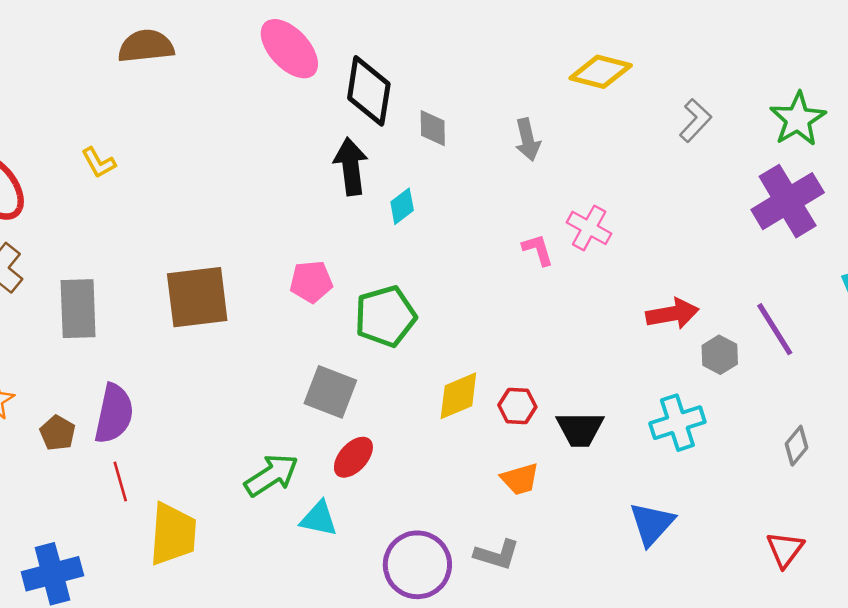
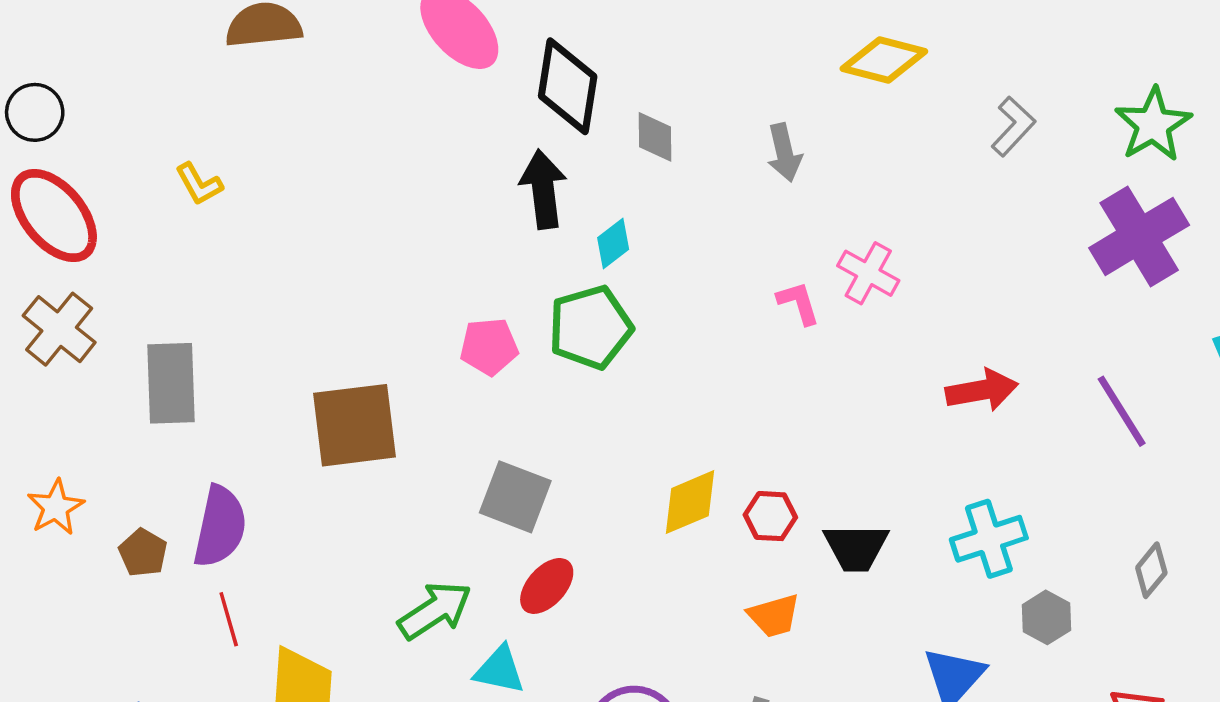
brown square: (197, 297) -> (354, 425), moved
green pentagon: (385, 316) -> (590, 327), moved
gray hexagon: (720, 355) -> (1046, 617), moved

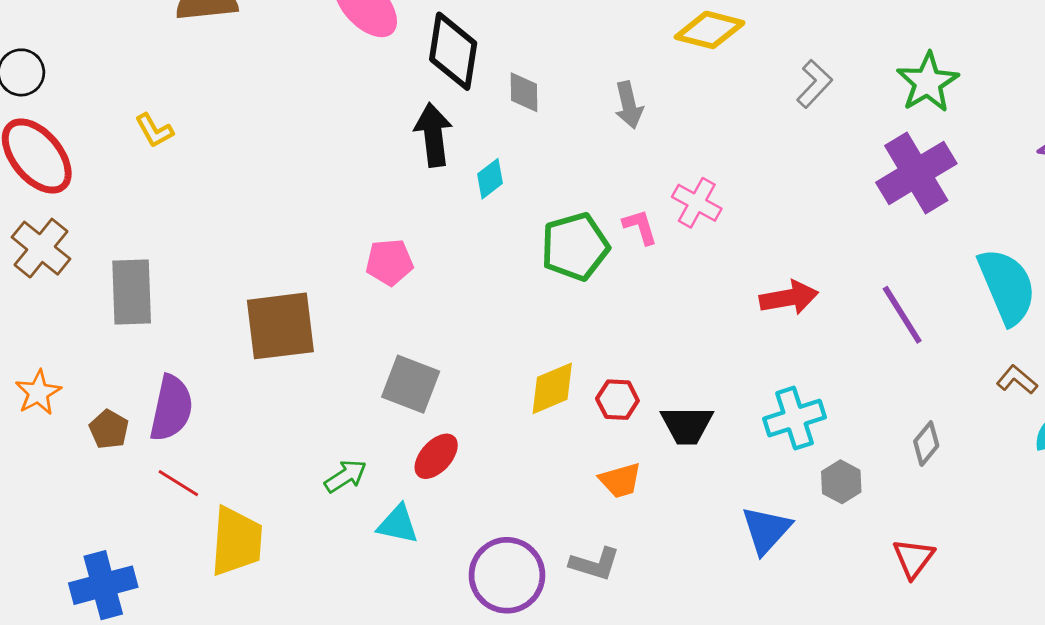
green pentagon: (590, 327) -> (575, 247), moved
green arrow: (435, 610) -> (346, 476), size x0.7
red line: (229, 619) -> (178, 483), turned -42

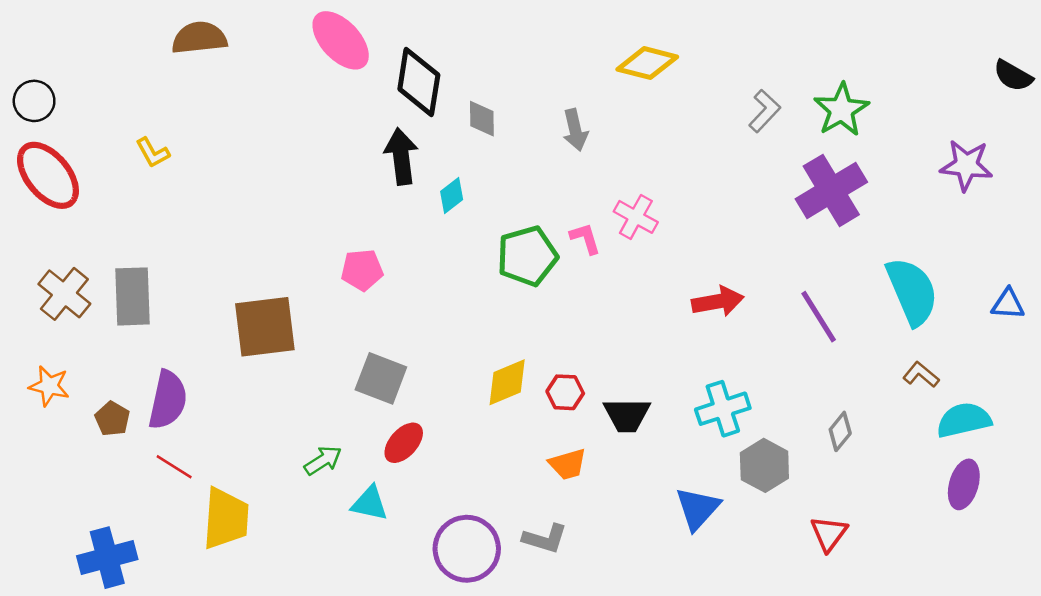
gray L-shape: (814, 84) -> (764, 111), moved
brown cross: (41, 248) -> (64, 294), moved
orange star: (38, 393) -> (49, 386), turned -30
gray hexagon: (841, 482) -> (764, 465), size x1.4

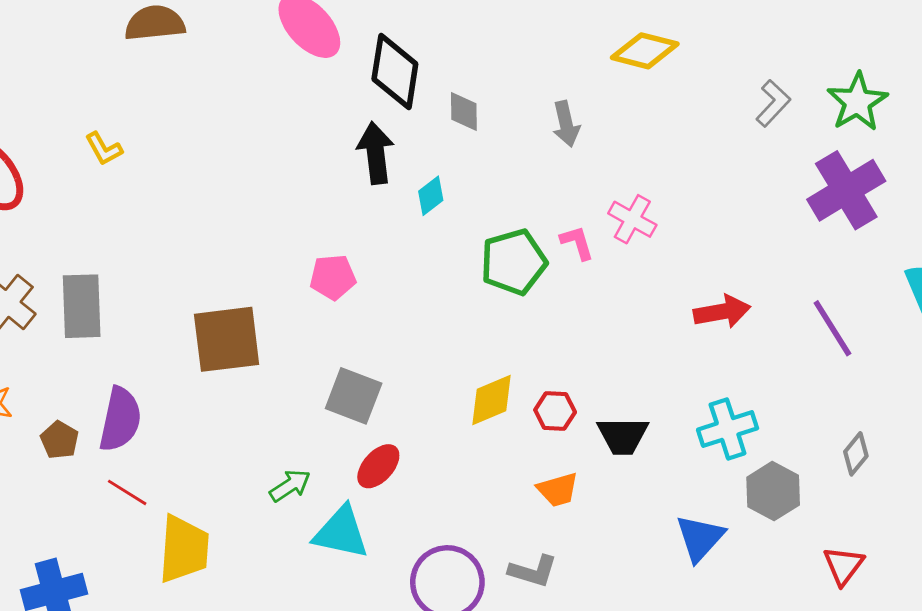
cyan triangle: (370, 503) -> (341, 532), size x1.4

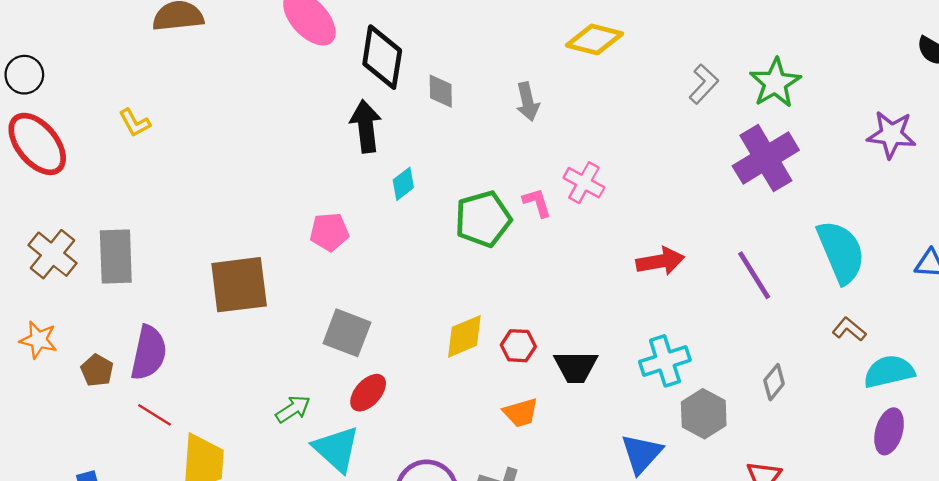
cyan diamond: (431, 196) -> (403, 184), moved
cyan triangle: (341, 532) -> (336, 449), turned 30

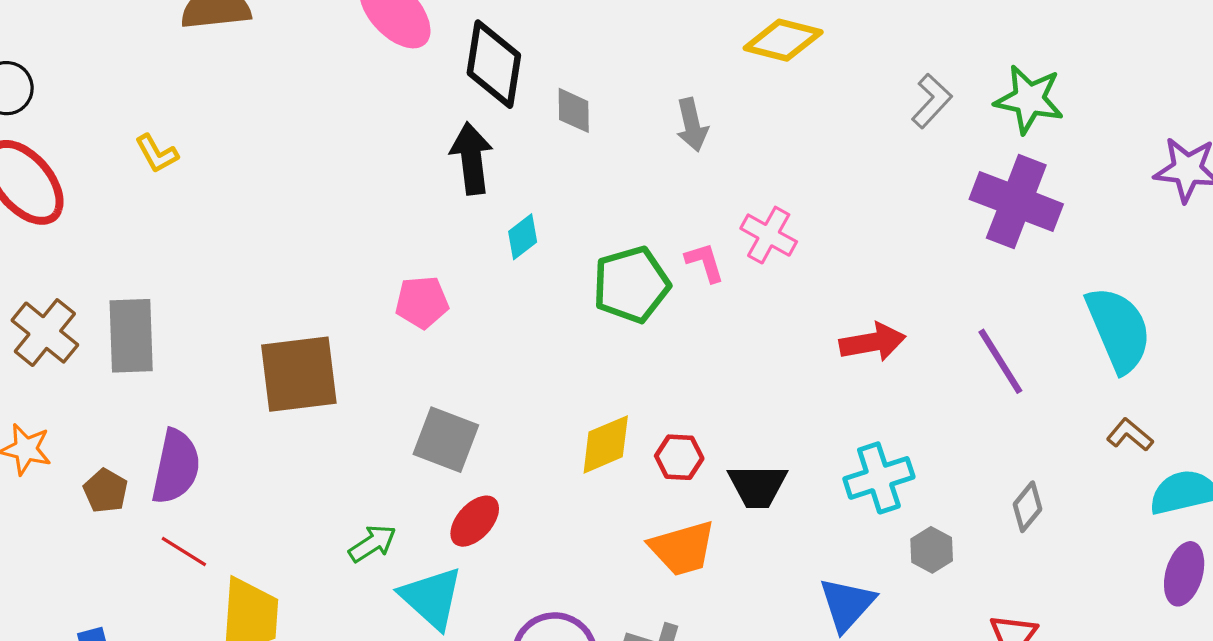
green star: (775, 83) -> (1029, 99), turned -30
purple cross: (766, 158) -> (1016, 202), turned -38
orange trapezoid: (521, 413) -> (682, 548), size x1.4
gray hexagon: (704, 414) -> (932, 550), size x0.7

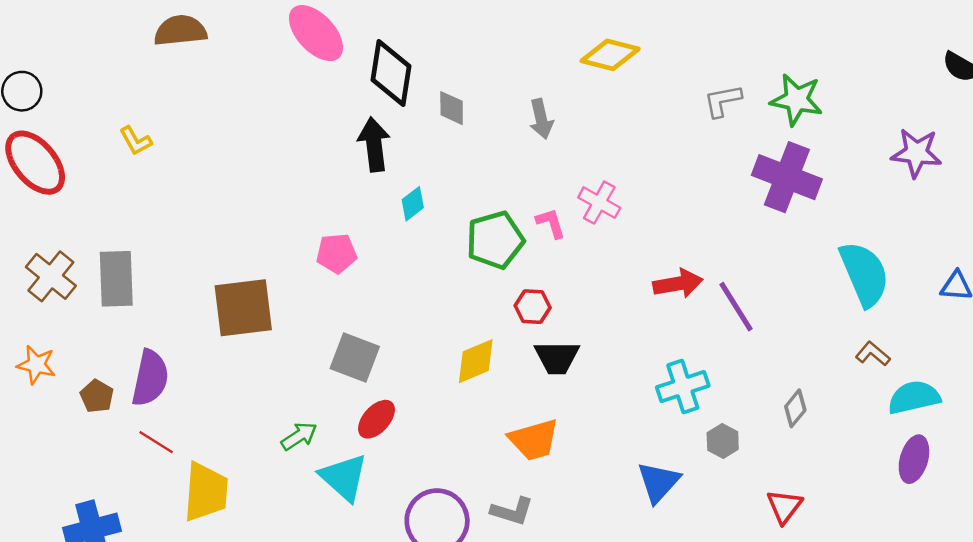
gray L-shape: (932, 101) -> (723, 101), turned -144
purple line: (1000, 361) -> (736, 307), moved
red hexagon: (679, 457) -> (533, 307), moved
black trapezoid: (757, 486) -> (557, 357), moved

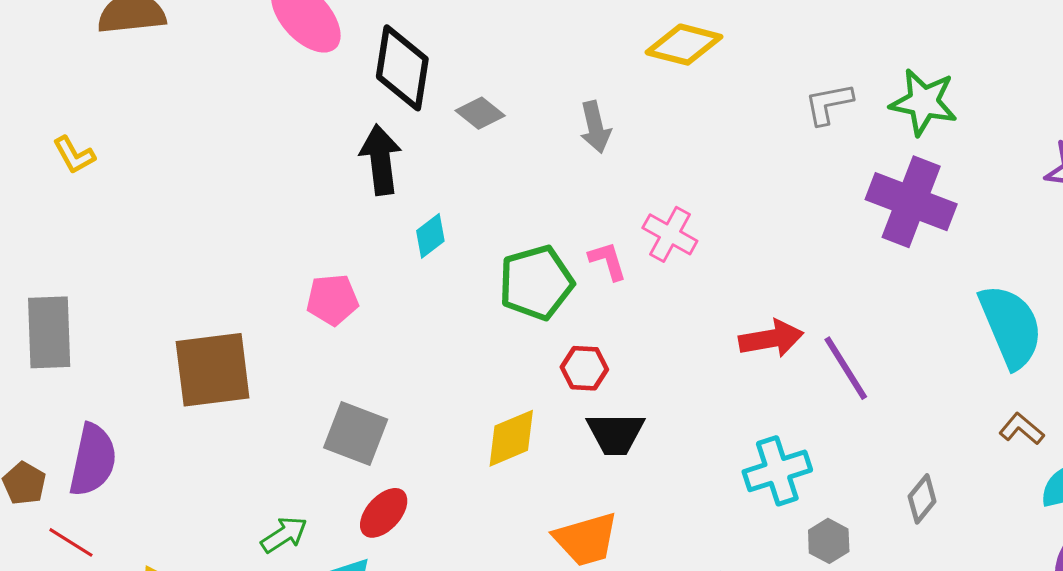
gray diamond: (452, 108) -> (480, 113), turned -51
red line: (156, 442) -> (71, 542), moved

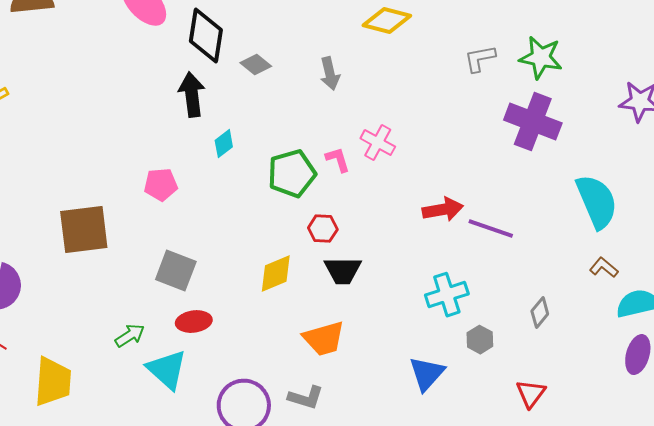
purple line: (846, 368) -> (491, 229), turned -39
red ellipse: (384, 513) -> (194, 322), turned 40

